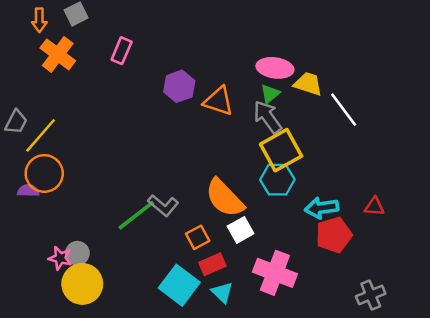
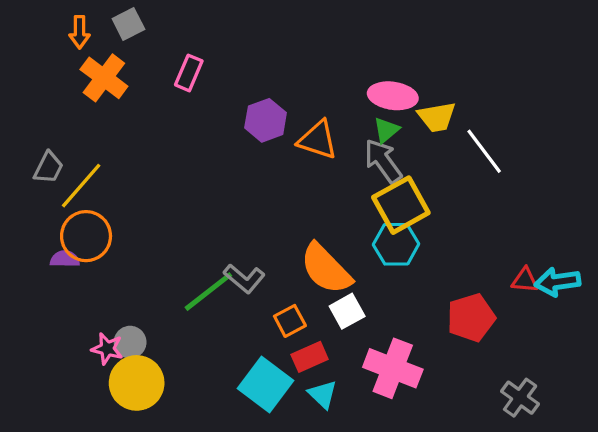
yellow trapezoid: (308, 84) -> (437, 117), turned 152
cyan arrow: (322, 208) -> (558, 282), moved
gray cross: (371, 295) -> (520, 398), turned -32

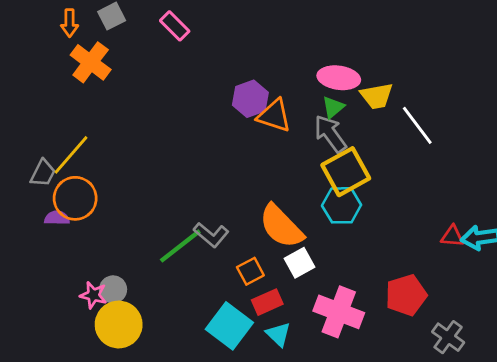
pink rectangle: (189, 73) -> (175, 26), moved, turned -68
purple hexagon: (266, 120) -> (250, 99), moved
gray trapezoid: (49, 168) -> (43, 173), moved
red pentagon: (471, 318) -> (406, 295), moved

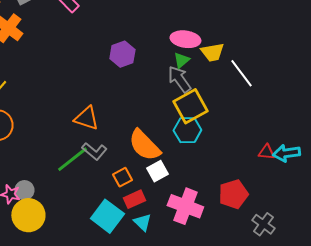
orange triangle: (274, 116) -> (86, 118), moved

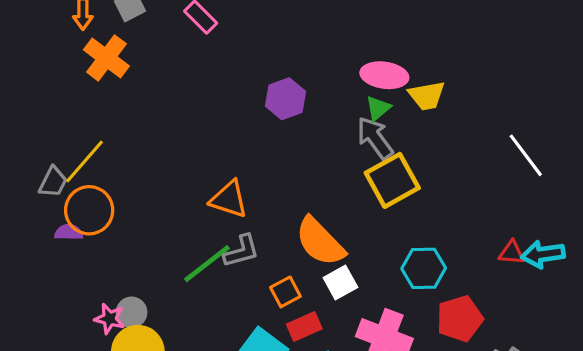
white line: (241, 73) -> (526, 155), moved
cyan hexagon: (187, 130) -> (424, 268), moved
gray L-shape: (94, 151) -> (241, 251), turned -55

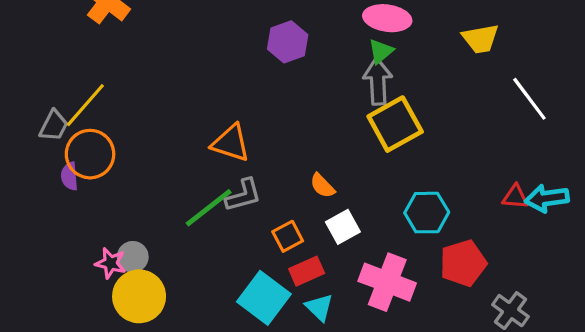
yellow trapezoid: (427, 96) -> (480, 39), moved
gray arrow: (375, 138) -> (378, 81), turned 33
purple semicircle: (69, 232) -> (70, 176), turned -96
orange semicircle: (320, 242) -> (322, 186), size x0.5

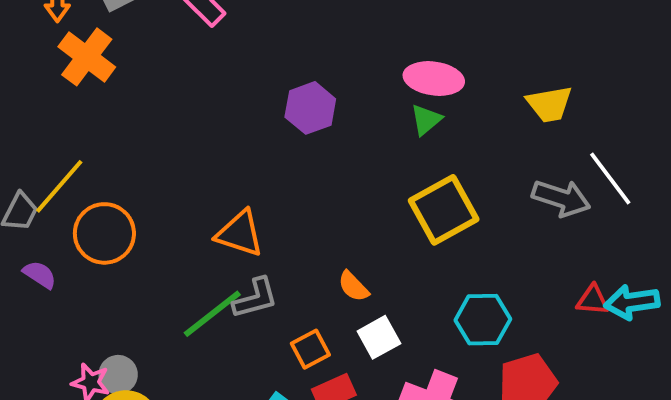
gray arrow: (378, 81) -> (561, 198), moved, turned 111
orange circle: (90, 154) -> (104, 233), moved
purple semicircle: (70, 176) -> (40, 275), turned 128

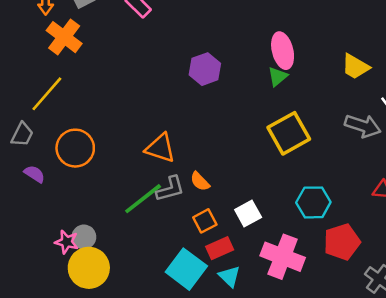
pink ellipse: (434, 79) -> (283, 51), turned 68
yellow trapezoid: (550, 104) -> (355, 67), turned 40
yellow line: (59, 186) -> (47, 94), moved
orange semicircle: (353, 286) -> (200, 181), moved

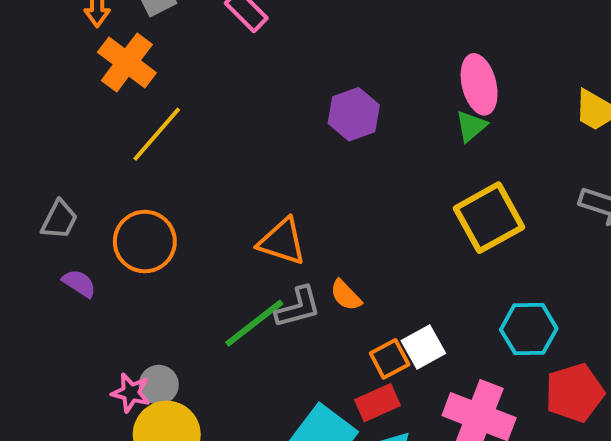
yellow line: (47, 94) -> (157, 134), moved
orange square: (205, 221) -> (390, 359), moved

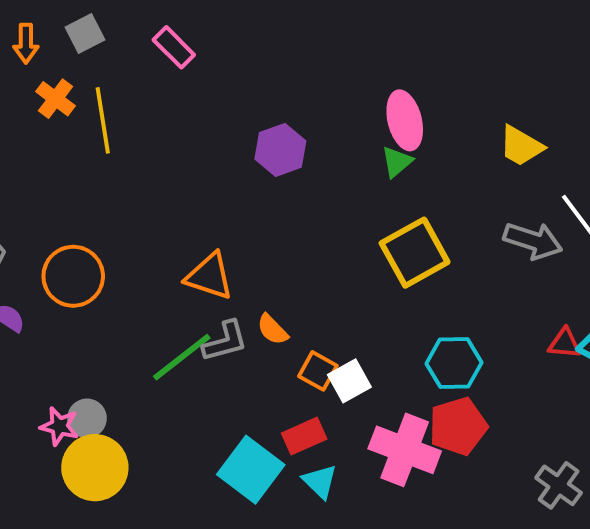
orange cross: (127, 62) -> (55, 99), size x0.7
yellow line: (157, 134) -> (103, 120), moved, turned -50
orange square: (390, 359) -> (318, 371), moved, turned -33
red pentagon: (575, 393) -> (458, 426), moved

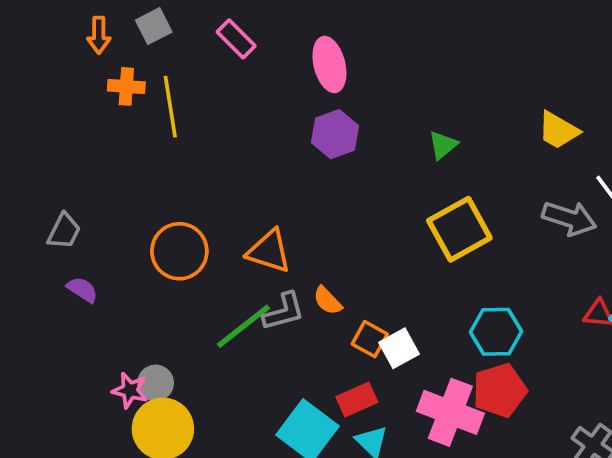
orange cross: (55, 99) -> (126, 86), turned -33
pink ellipse: (405, 120) -> (329, 65), moved
orange circle: (73, 276) -> (179, 251), moved

